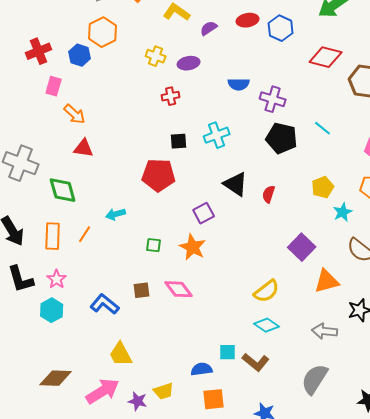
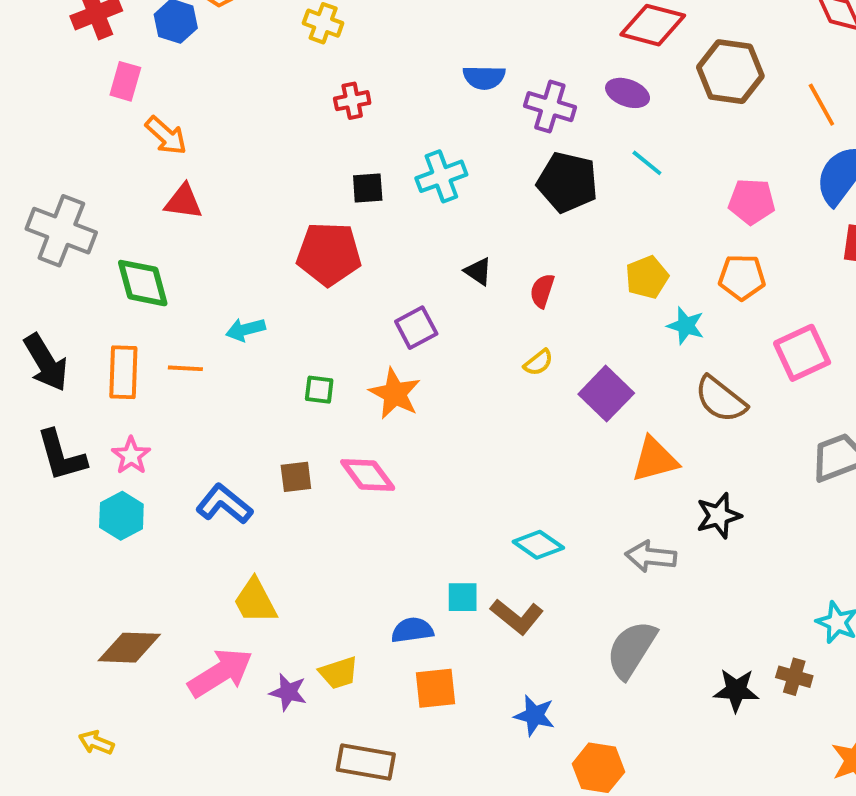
purple ellipse: (189, 63) -> (628, 93), moved, turned 30
black triangle: (236, 184) -> (478, 271), size x0.6
cyan star: (343, 212) -> (686, 326), turned -30
orange line: (85, 234) -> (185, 368), turned 60
yellow semicircle: (267, 291) -> (538, 363), moved, size x0.6

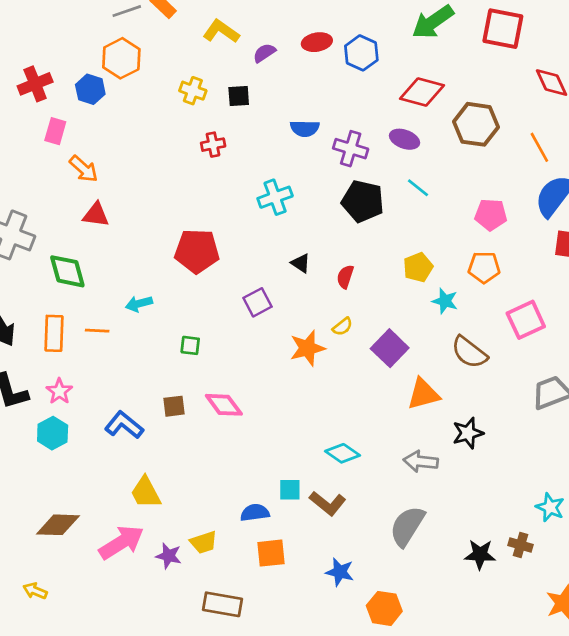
black square: (368, 188) -> (239, 96), moved
orange star: (395, 394) -> (307, 348), moved, turned 30

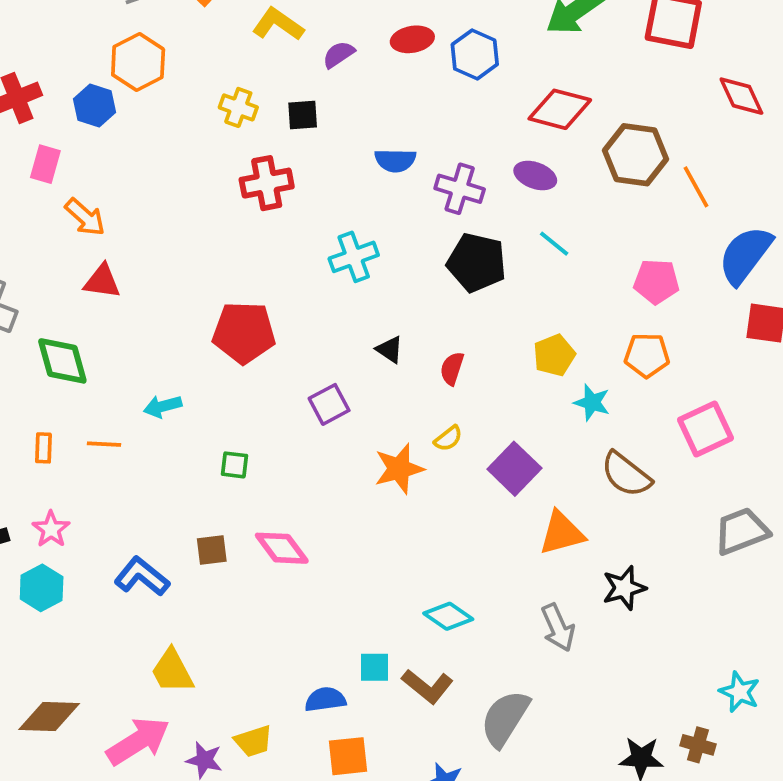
red cross: (213, 145) -> (267, 183), size x1.5
orange line: (539, 147) -> (696, 187), moved
orange rectangle: (54, 333) -> (43, 448), size x0.6
gray arrow: (421, 461) -> (558, 628), turned -120
gray semicircle: (407, 526) -> (505, 718), moved

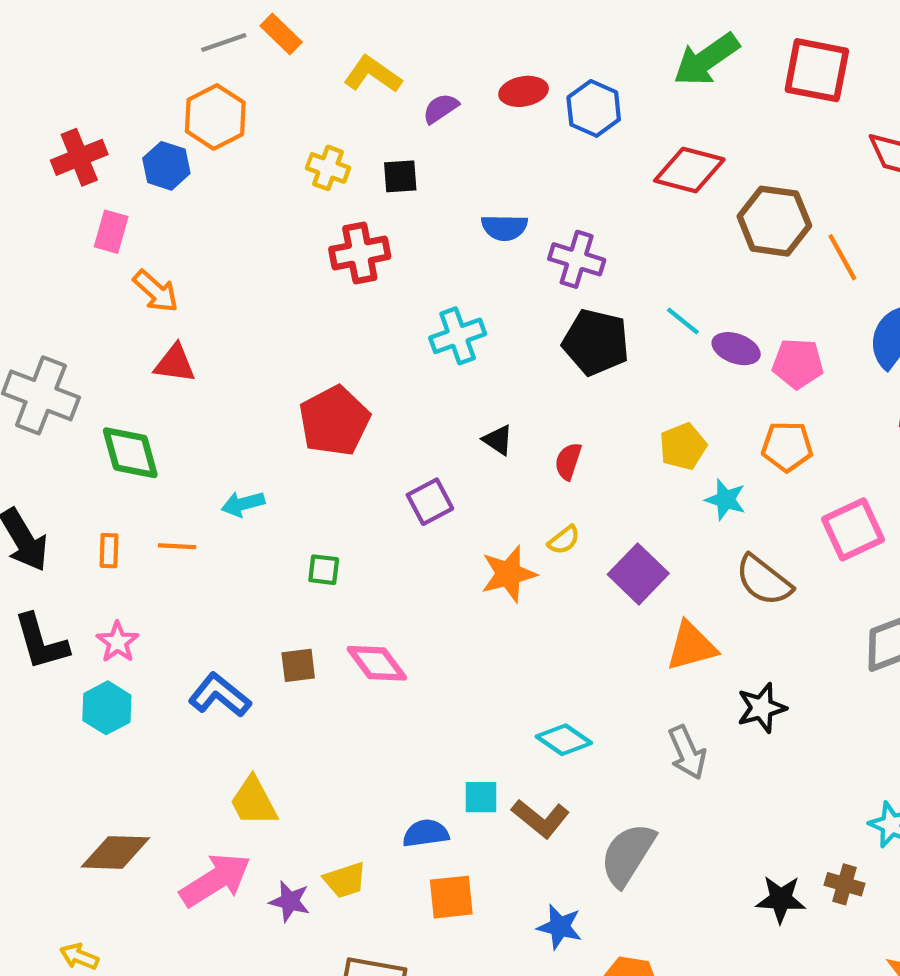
purple ellipse: (535, 176) -> (736, 349), moved
red pentagon: (244, 333) -> (334, 421), turned -30

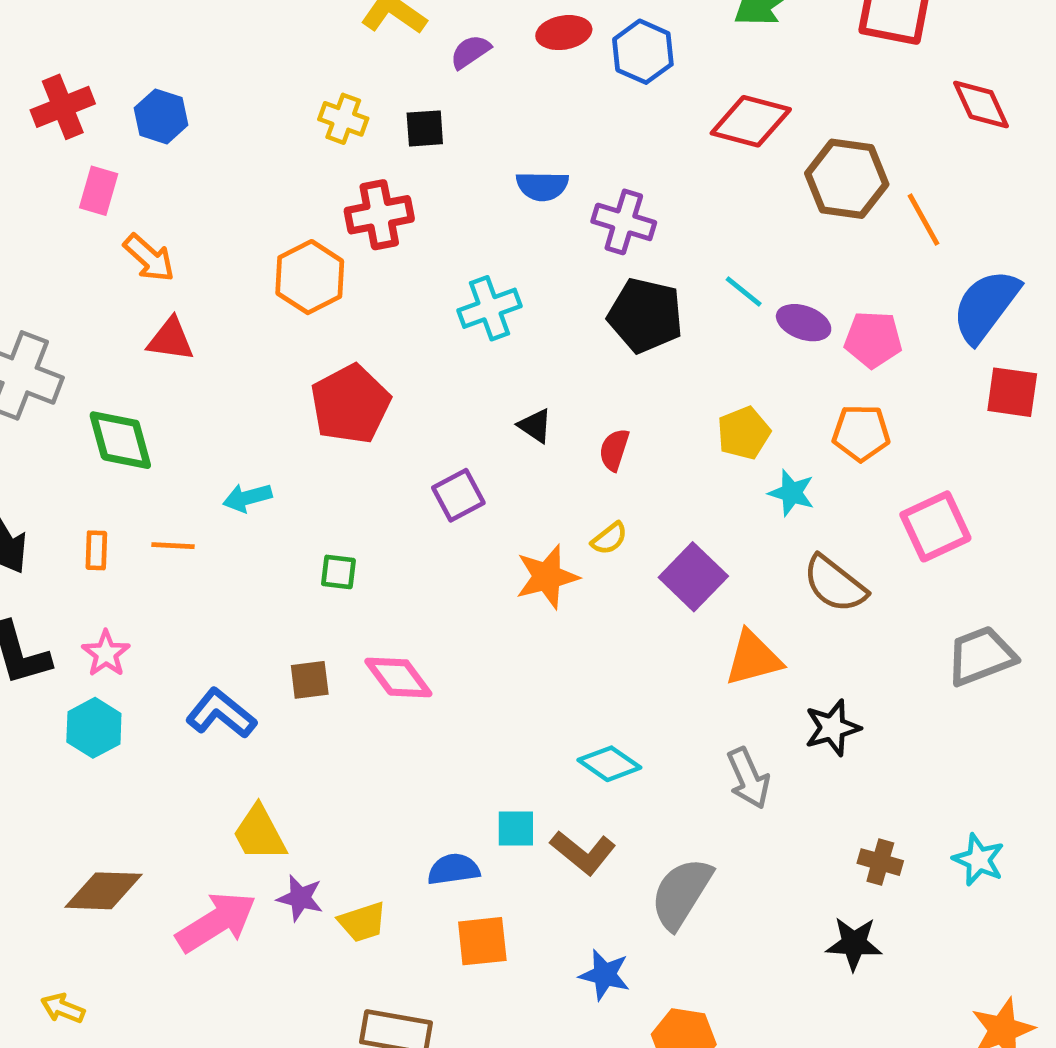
orange hexagon: (215, 117) -> (310, 277), moved
brown cross: (844, 884) -> (880, 862), moved
purple star: (290, 901) -> (300, 898), moved

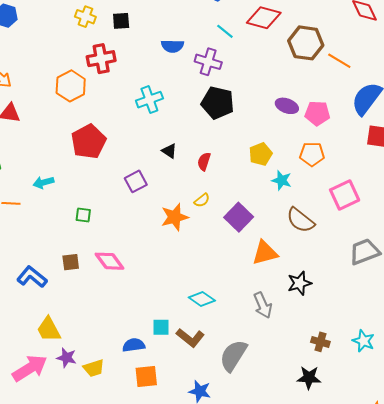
orange line: (923, 220) -> (339, 61), turned -30
cyan line: (744, 291) -> (225, 31), moved

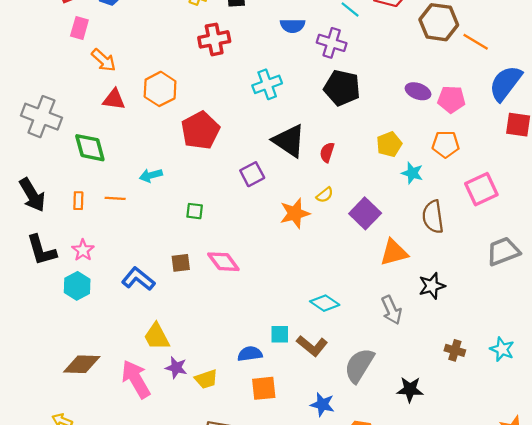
orange hexagon: (71, 86) -> (160, 89), moved
black triangle: (169, 151) -> (289, 141), size x2.0
brown semicircle: (300, 220) -> (433, 217), turned 44
pink arrow: (30, 368) -> (136, 379), turned -88
black star: (309, 378) -> (410, 390), moved

